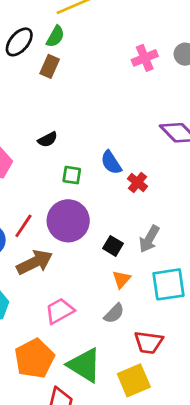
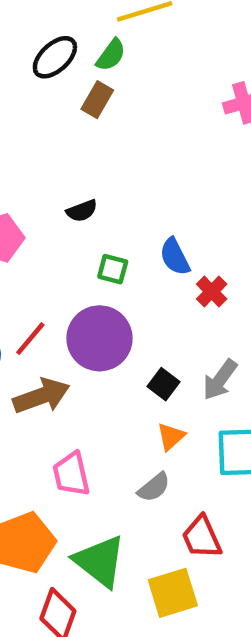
pink trapezoid: (60, 311) -> (71, 474), turned -80
red trapezoid: (149, 342) -> (202, 537), turned 52

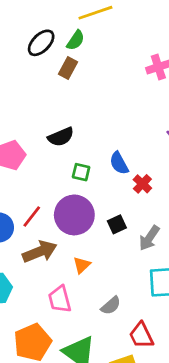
black semicircle: (82, 211) -> (61, 137), size x1.4
black square: (164, 384) -> (117, 224), moved, turned 30
orange triangle: (171, 437) -> (82, 265), moved

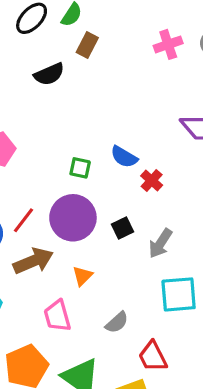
brown rectangle: (68, 68) -> (87, 45), moved
black semicircle: (61, 137) -> (49, 74), moved
blue semicircle: (119, 163) -> (124, 157), turned -30

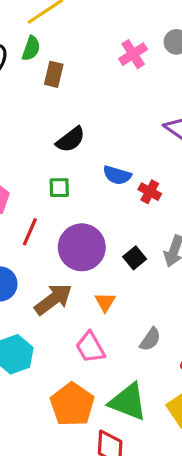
black semicircle: (49, 74) -> (71, 140), moved
green square: (80, 168) -> (59, 188), moved
red line: (24, 220) -> (30, 232), moved
black square: (123, 228) -> (135, 258), moved

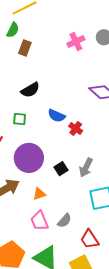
orange triangle: (105, 302) -> (39, 194), turned 32
pink trapezoid: (90, 347) -> (39, 221), moved

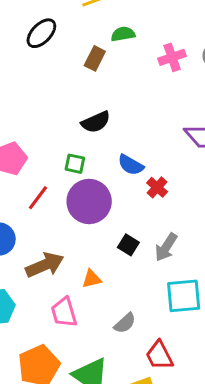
green semicircle: (13, 30) -> (123, 34), moved, turned -133
purple circle: (29, 158) -> (89, 201), moved
black square: (61, 169) -> (128, 245), turned -32
pink trapezoid: (39, 221) -> (64, 312), moved

